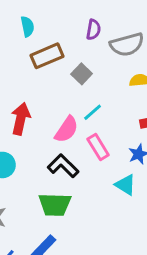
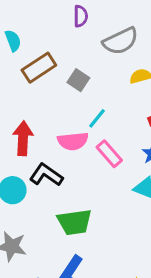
purple semicircle: (93, 30) -> (81, 16), moved
pink semicircle: (67, 129) -> (73, 141), turned 60
black L-shape: (63, 166) -> (46, 175), moved

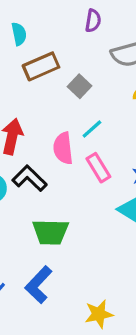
pink semicircle: (73, 141) -> (63, 148), turned 80

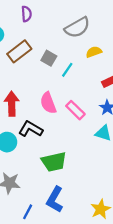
purple semicircle: (93, 21) -> (26, 14), moved
cyan line: (92, 129) -> (67, 70), moved

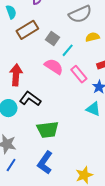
pink semicircle: (48, 103) -> (54, 66), moved, turned 138
pink rectangle: (75, 110) -> (79, 74), moved
blue line: (28, 212) -> (11, 165), moved

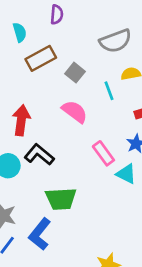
cyan line: (68, 50) -> (109, 91), moved, turned -64
pink rectangle: (79, 74) -> (103, 153), moved
blue L-shape: (45, 163) -> (40, 234), moved

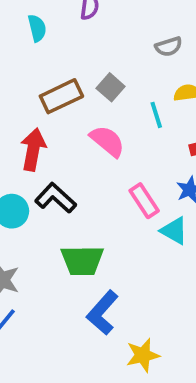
gray semicircle: (115, 41) -> (169, 47), size x0.6
brown rectangle: (41, 58) -> (61, 96), moved
blue L-shape: (40, 234) -> (102, 313), moved

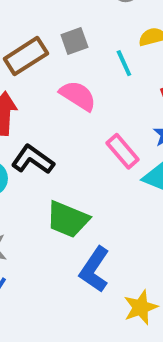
gray square: (111, 87) -> (74, 41), turned 36
green trapezoid: (82, 260) -> (68, 219), turned 30

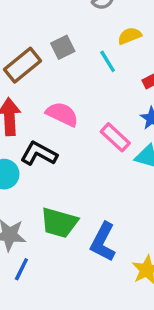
pink semicircle: (78, 96) -> (62, 114), moved
green trapezoid: (68, 219) -> (59, 223), moved

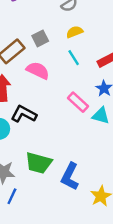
yellow semicircle: (130, 36) -> (75, 32), moved
cyan line: (108, 61) -> (74, 58), moved
pink semicircle: (62, 114) -> (38, 70), moved

